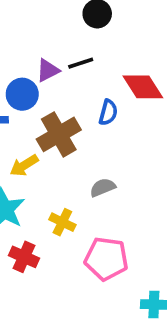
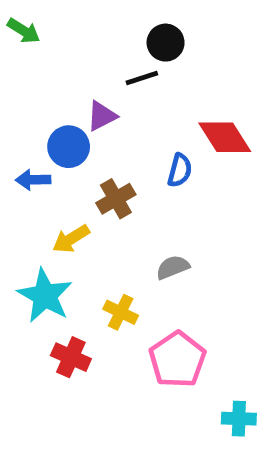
black line: (81, 63) -> (142, 78), moved
brown cross: (59, 134) -> (116, 199), size x0.7
pink pentagon: (106, 259) -> (177, 360), turned 30

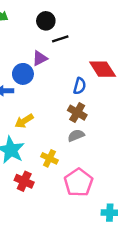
black circle: (166, 43) -> (46, 21), moved
brown cross: (116, 199) -> (77, 113), moved, turned -30

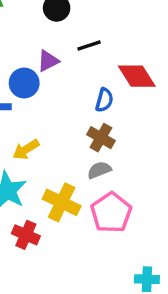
black line: (60, 39) -> (89, 45), moved
yellow cross: (49, 158) -> (62, 202), size x1.5
pink pentagon: (78, 182) -> (111, 213), moved

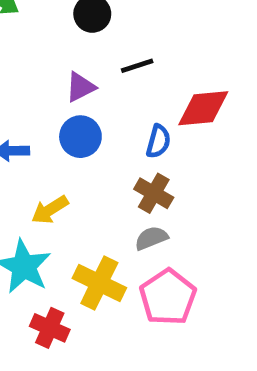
red diamond: (137, 76) -> (203, 108), turned -63
blue circle: (24, 83) -> (80, 137), moved

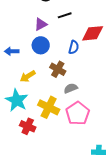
brown cross: (154, 193) -> (58, 69), moved

